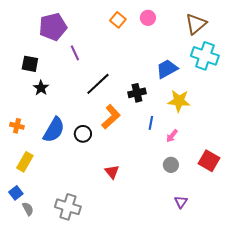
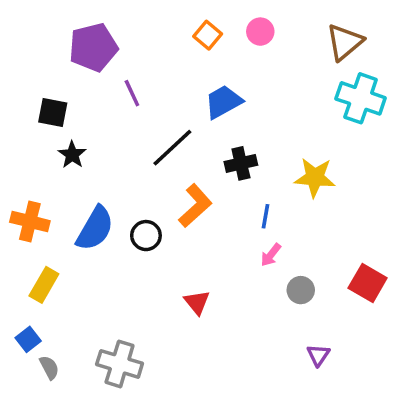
blue trapezoid: (167, 69) -> (223, 102), moved
orange cross: (17, 126) -> (30, 221), size x1.5
pink arrow: (172, 136) -> (271, 255), moved

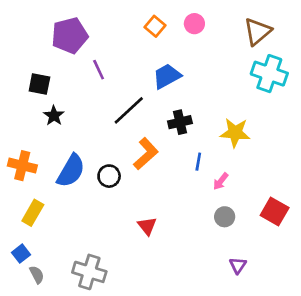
pink arrow: (271, 255) -> (221, 181), moved

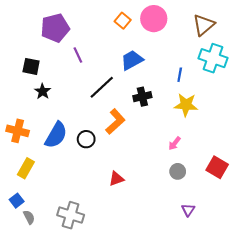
pink circle: (194, 24) -> (154, 19), size x1.6
blue line: (198, 162) -> (180, 75), moved
red triangle: (147, 226) -> (116, 179), turned 49

